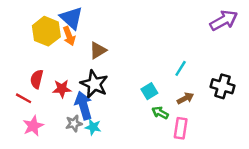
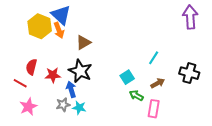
purple arrow: (224, 20) -> (190, 17), turned -65
blue arrow: (83, 105) -> (71, 89), size x0.7

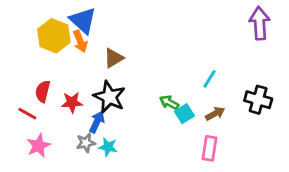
cyan square: (127, 77) -> (184, 114), moved
blue arrow: (71, 89) -> (97, 122), turned 42
green arrow: (136, 95) -> (169, 102), moved

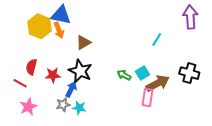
blue triangle: (83, 20) -> (61, 15), turned -30
cyan line: (210, 79) -> (157, 39), moved
cyan square: (184, 114) -> (142, 73), moved
brown arrow: (215, 114) -> (158, 83), size x1.6
pink rectangle: (210, 148) -> (148, 97), moved

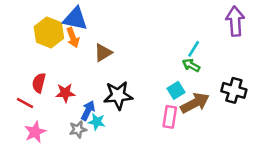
black star: (80, 71) -> (118, 95), moved, turned -30
green arrow: (124, 75) -> (191, 65), moved
pink rectangle: (148, 97) -> (170, 117), moved
cyan star: (79, 108) -> (97, 122), moved

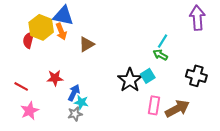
red semicircle: (39, 83) -> (28, 40), moved
black star: (118, 95) -> (130, 80), moved, turned -30
brown arrow: (195, 103) -> (177, 109), moved
pink rectangle: (170, 117) -> (154, 105), moved
gray star: (78, 129) -> (75, 114), moved

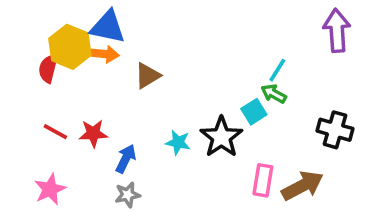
orange arrow: (61, 32) -> (104, 54), turned -63
cyan square: (148, 76) -> (254, 112), moved
red line: (21, 86) -> (55, 132), moved
cyan star: (81, 102) -> (178, 142), moved

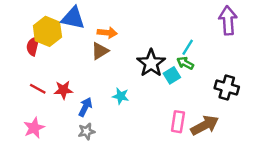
orange arrow: (104, 54) -> (107, 33), moved
black star: (221, 137) -> (151, 63), moved

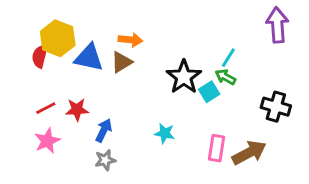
blue triangle: (73, 18) -> (89, 58), moved
red line: (38, 89) -> (46, 108), turned -56
cyan star: (121, 96) -> (165, 133), moved
pink star: (34, 128) -> (47, 141), moved

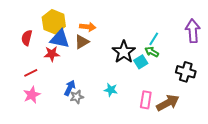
purple arrow: (277, 25) -> (193, 31), moved
yellow hexagon: (58, 38) -> (54, 22), moved
red star: (77, 110) -> (52, 54), moved
gray star: (105, 160) -> (77, 97), moved

